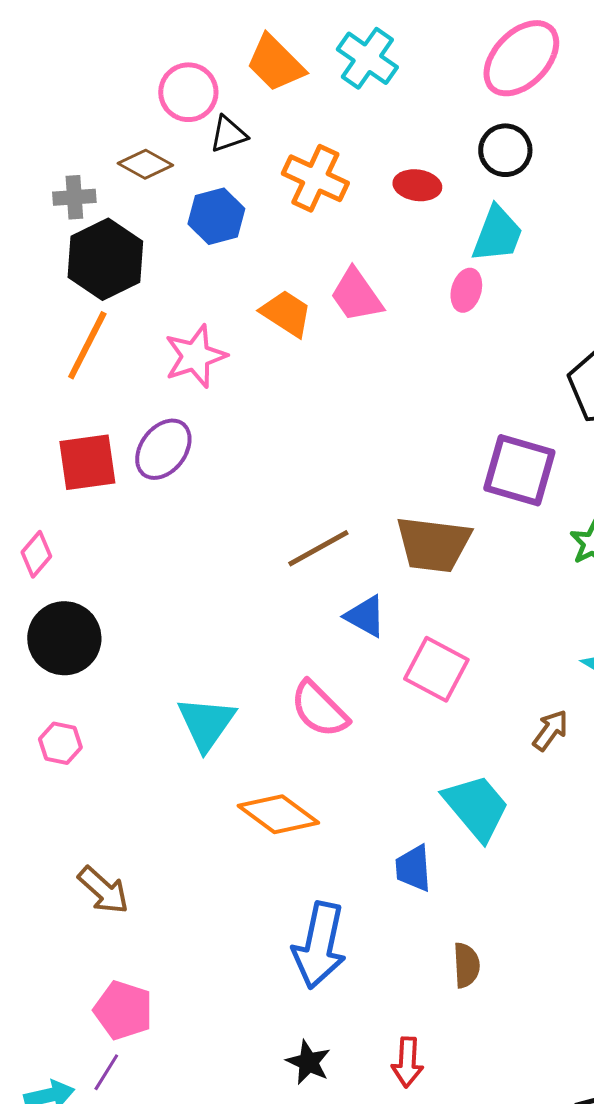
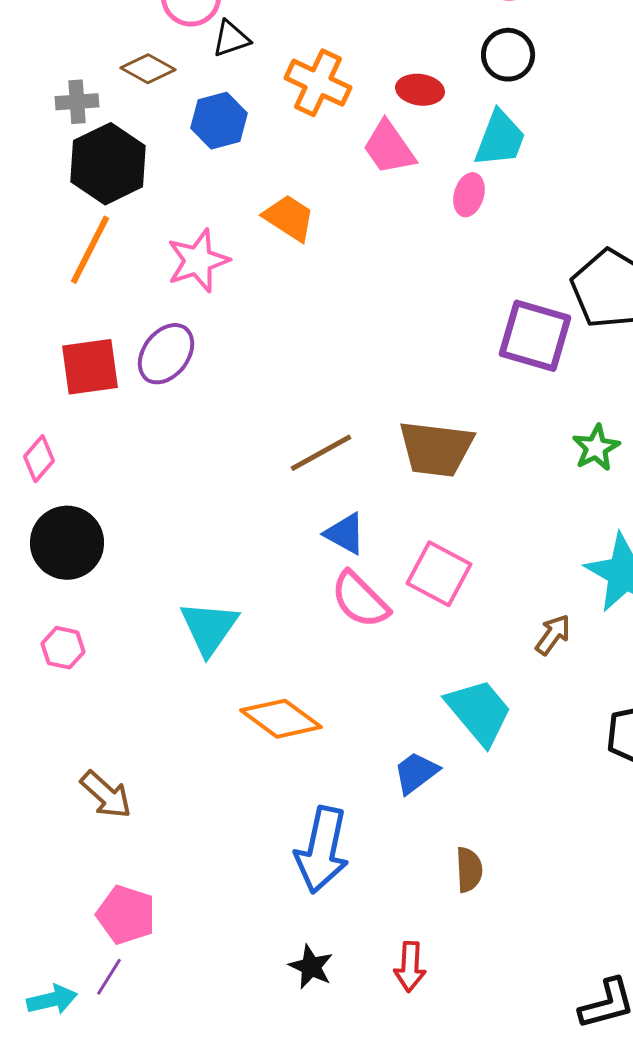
pink trapezoid: (356, 295) -> (389, 148), moved
purple square: (519, 470) -> (535, 336), moved
blue triangle: (365, 616) -> (345, 534), moved
pink semicircle: (319, 709) -> (360, 600), moved
blue trapezoid: (413, 868) -> (416, 773), turned 57

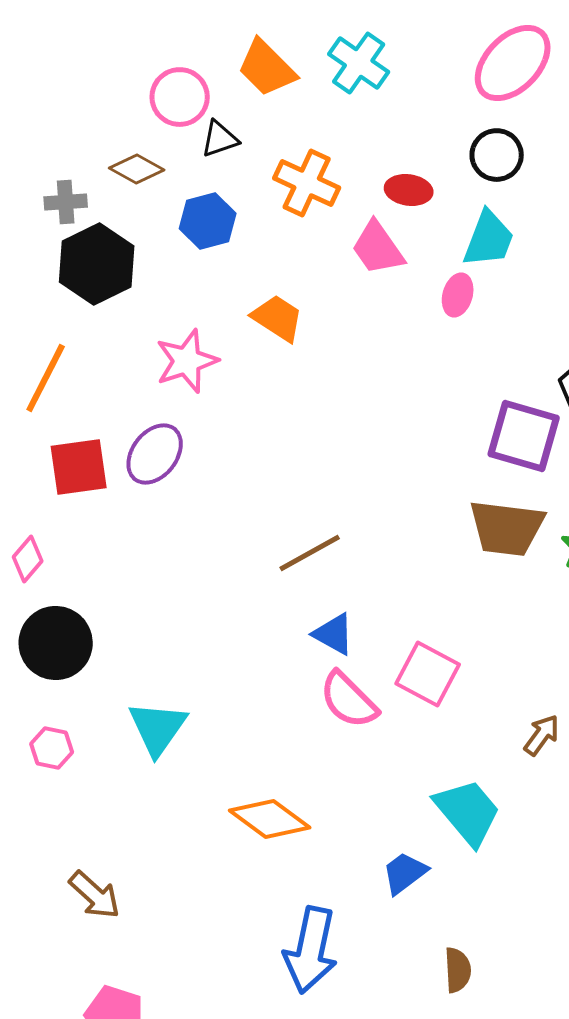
orange line: (90, 250) -> (46, 378), moved
brown trapezoid: (436, 449) -> (507, 528), moved
cyan triangle: (209, 628) -> (158, 728), moved

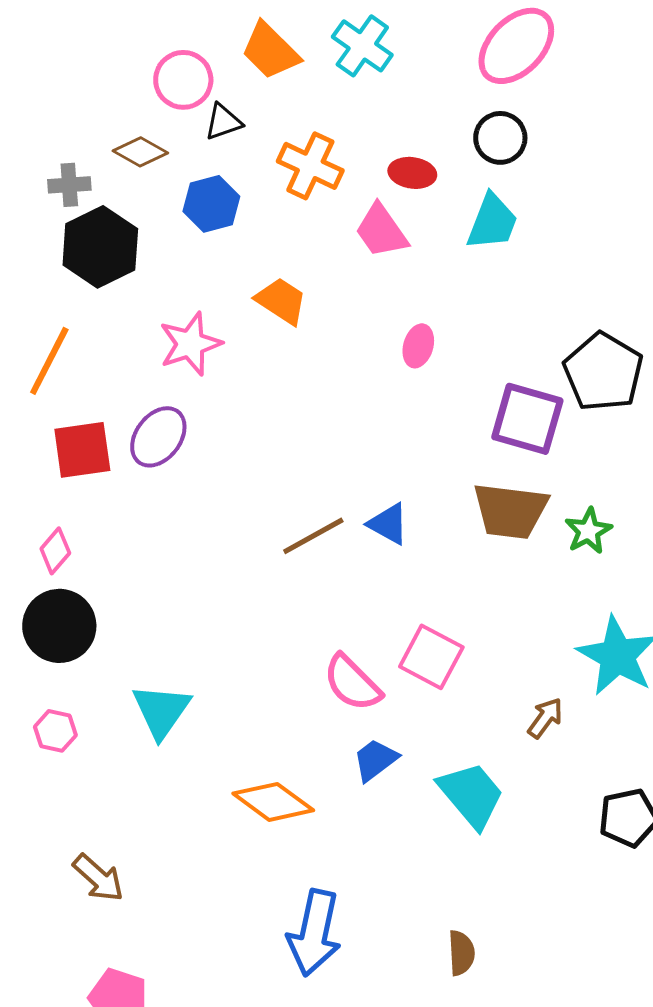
pink ellipse: (458, 295) -> (418, 346), moved
pink diamond: (28, 559) -> (55, 551), moved
blue triangle: (334, 634) -> (388, 524), moved
blue trapezoid: (405, 873) -> (375, 760), moved

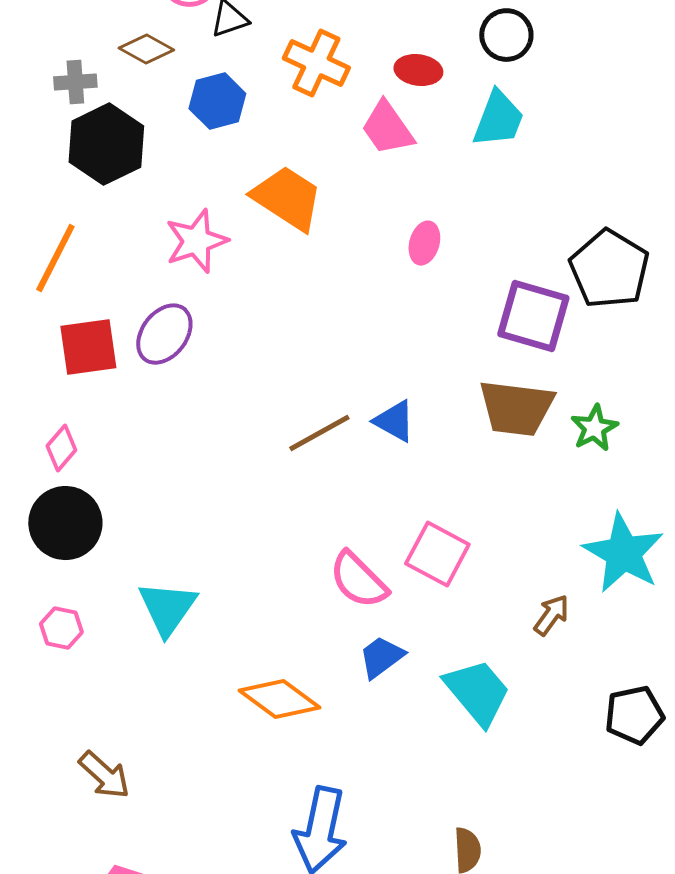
orange trapezoid: (281, 301) -> (287, 198), size x1.4

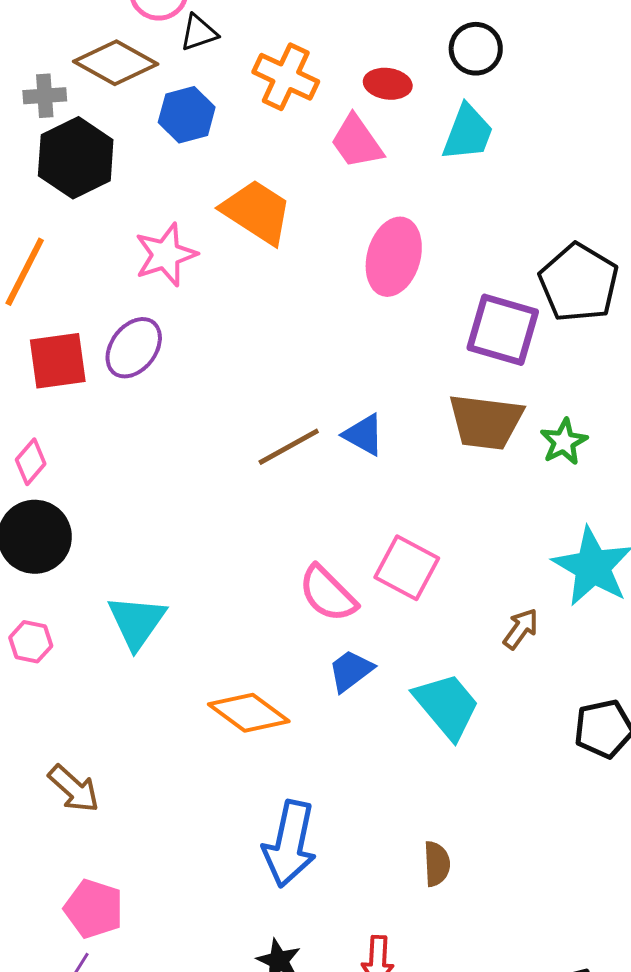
brown diamond: (146, 49) -> (116, 63), size x1.5
pink ellipse: (424, 243) -> (394, 257), size x1.8

